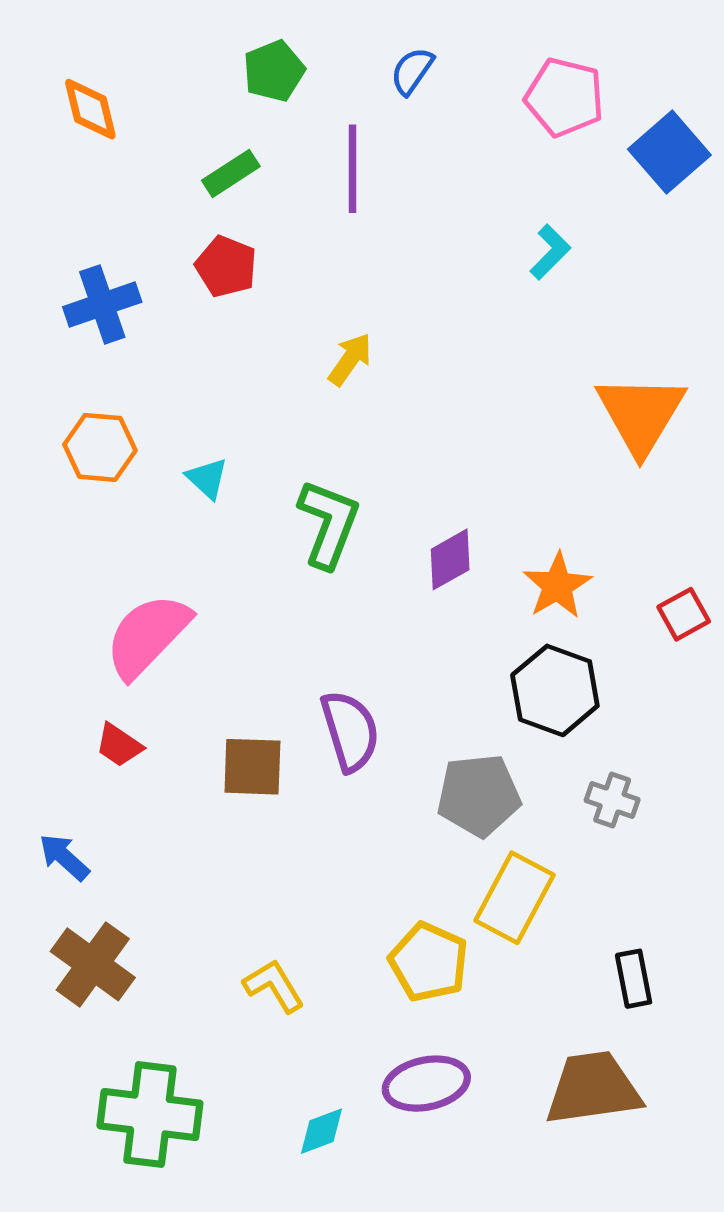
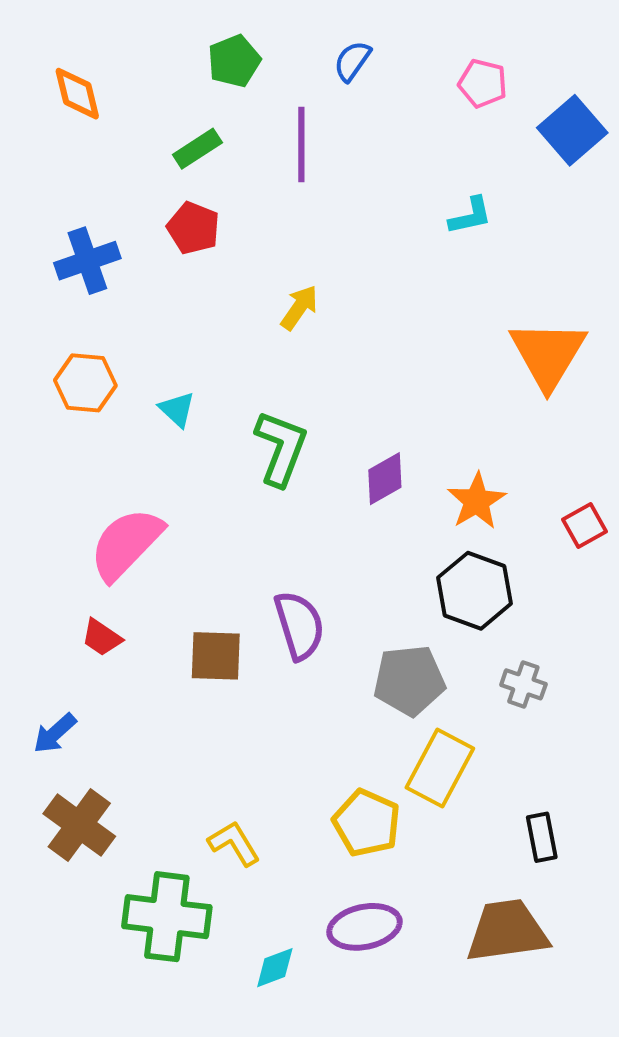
pink pentagon: (564, 97) -> (483, 83), size x0.7
cyan L-shape: (550, 252) -> (470, 216), turned 33
blue arrow: (64, 857) -> (55, 733), turned -84
green cross: (150, 1114) -> (167, 917), moved

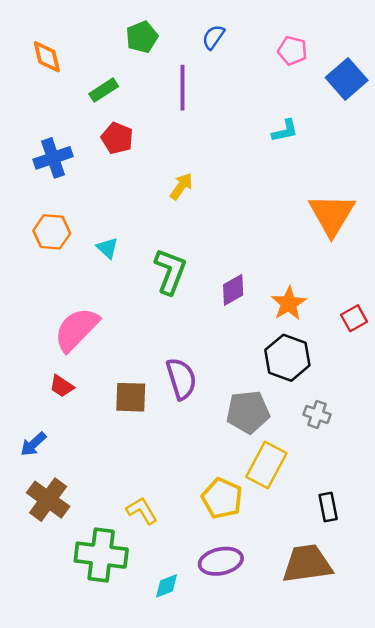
green rectangle: (197, 149) -> (104, 90), moved

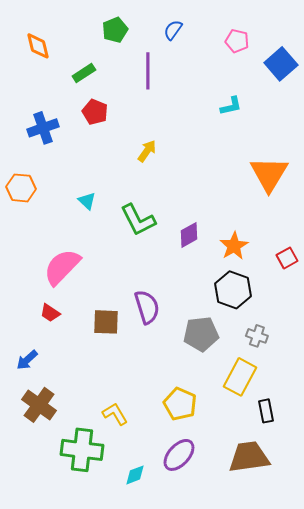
orange hexagon: (52, 232) -> (21, 188), moved
green L-shape: (170, 271) -> (138, 220), turned 132
yellow rectangle: (266, 465) -> (240, 377), moved
purple ellipse: (221, 561) -> (179, 455), turned -36

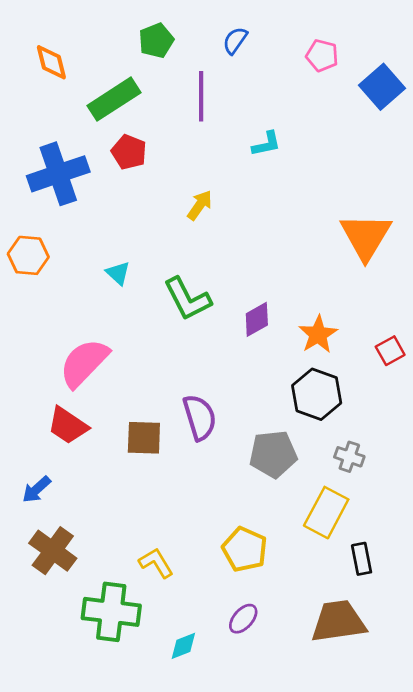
green rectangle: (84, 73) -> (114, 99), size x1.6
cyan L-shape: (231, 106) -> (266, 144), moved
blue cross: (43, 128) -> (58, 174), size x1.4
red trapezoid: (50, 313) -> (68, 425), size x1.5
purple ellipse: (179, 455) -> (243, 619), size x0.7

